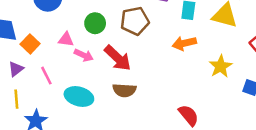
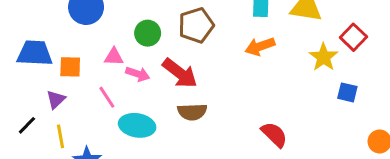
orange square: (30, 44) -> (70, 67), turned -36
yellow star: (221, 66) -> (323, 57), moved
pink line: (46, 76) -> (107, 97), moved

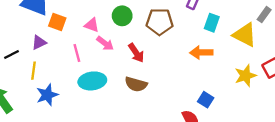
red arrow: (180, 73) -> (136, 53), size x0.7
blue square: (347, 92) -> (206, 100), moved
cyan ellipse: (137, 125) -> (92, 81), turned -35

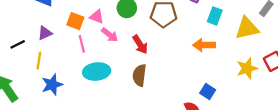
orange square: (57, 22) -> (75, 21), moved
yellow triangle: (245, 35) -> (247, 28), turned -40
brown semicircle: (136, 84) -> (139, 75), turned 80

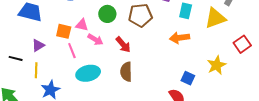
black line: (18, 44) -> (16, 58), turned 48
yellow star: (247, 68) -> (216, 65), moved

